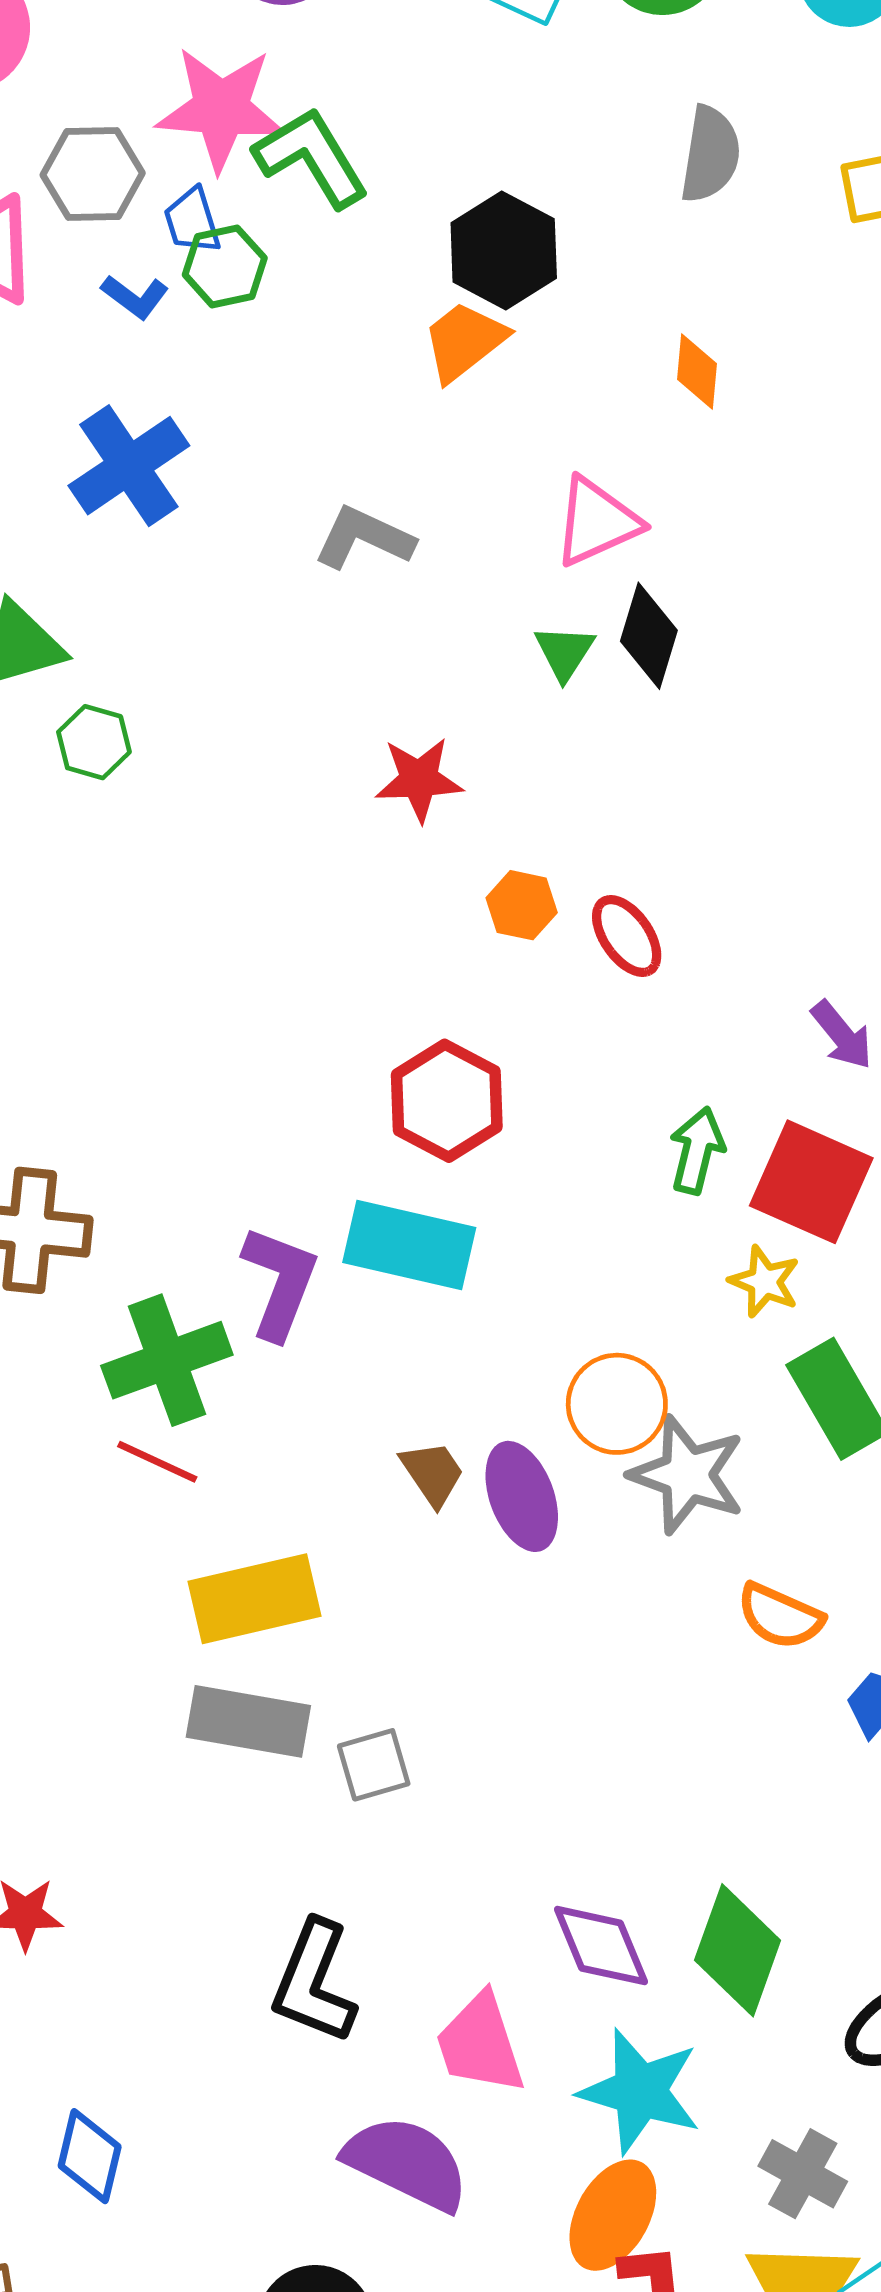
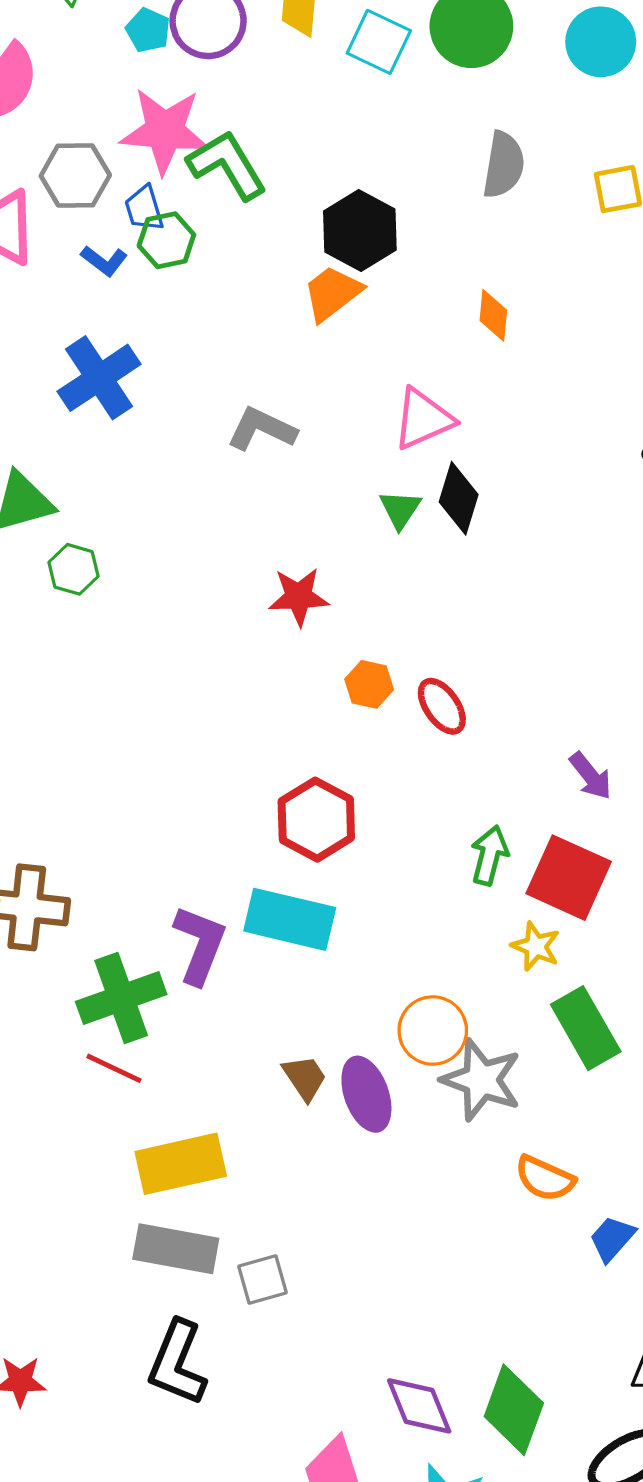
black L-shape: (314, 1982) -> (177, 1363), moved

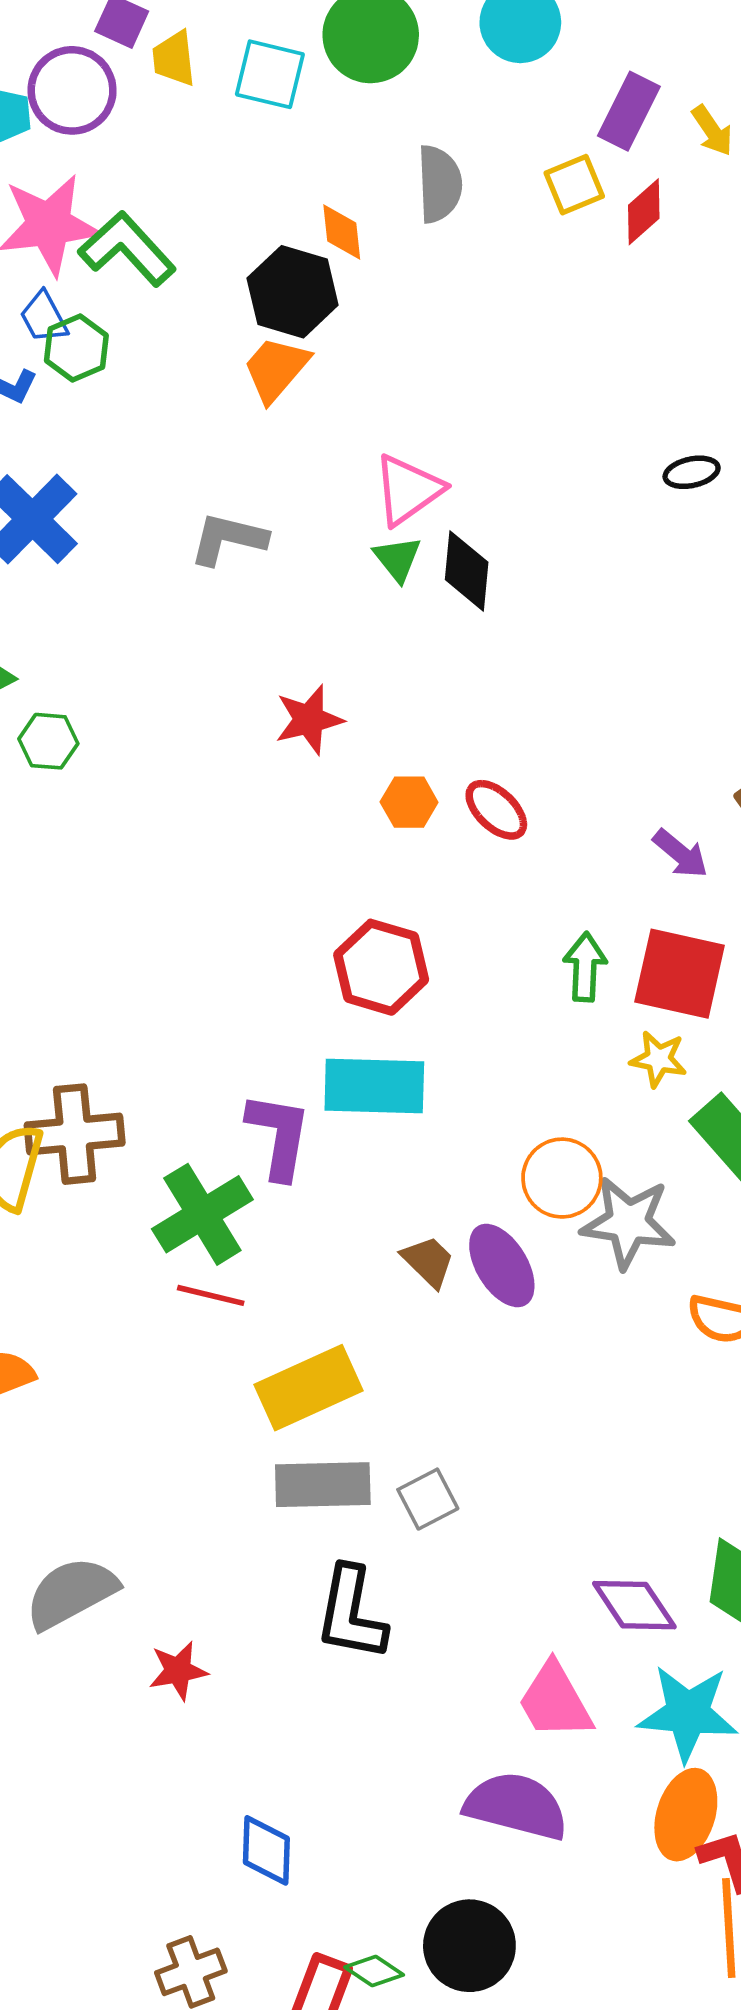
orange diamond: (493, 315) -> (342, 232), moved
green triangle: (400, 509) -> (397, 559), moved

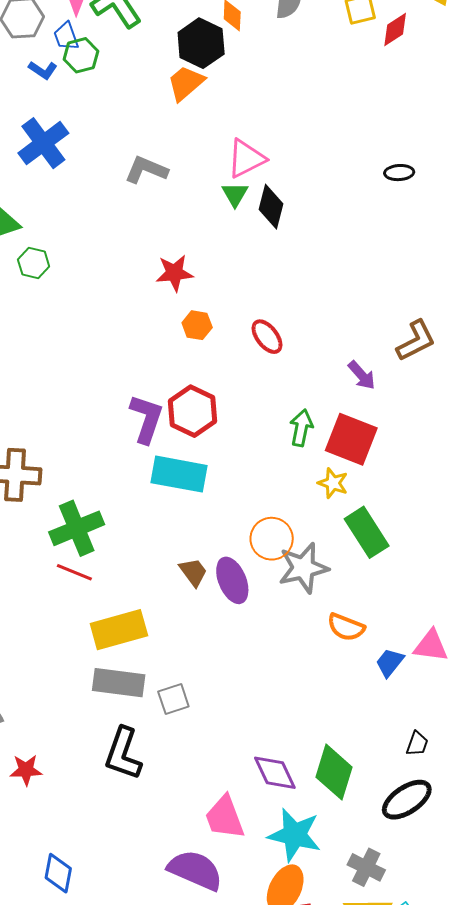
orange hexagon: (409, 802) -> (197, 325), moved
purple L-shape: (279, 1136) -> (146, 419), moved
gray star: (628, 1222) -> (303, 568), turned -30

